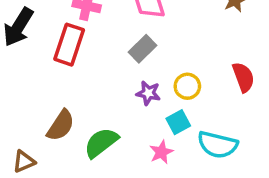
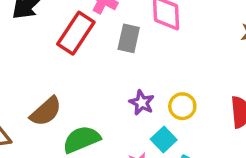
gray rectangle: (143, 49) -> (129, 38), moved, turned -48
cyan square: (178, 122) -> (164, 139), turned -30

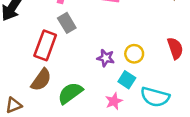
red rectangle: (76, 33) -> (45, 45), moved
gray rectangle: (129, 38) -> (67, 23), moved, turned -30

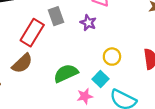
purple star: (106, 58) -> (88, 23), moved
green semicircle: (70, 93) -> (66, 73), moved

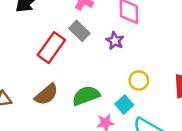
gray rectangle: (56, 16) -> (79, 31), turned -30
brown semicircle: (22, 63) -> (46, 94), moved

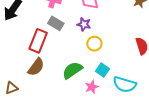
yellow circle: (139, 80) -> (94, 44), moved
brown semicircle: (46, 94) -> (36, 67), moved

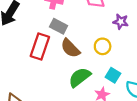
purple star: (84, 24) -> (121, 22), moved
brown semicircle: (36, 67) -> (70, 48), moved, turned 102

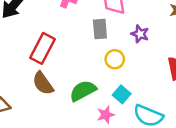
gray rectangle: (59, 26) -> (100, 29), moved, turned 49
brown semicircle: (70, 48) -> (43, 83), moved

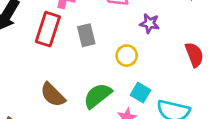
gray rectangle: (100, 29) -> (86, 35), moved
red rectangle: (42, 48) -> (48, 29), moved

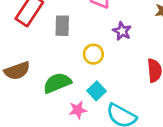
brown semicircle: (53, 95) -> (17, 71), turned -80

